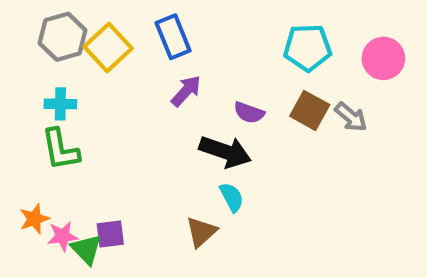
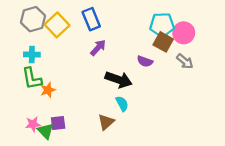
pink circle: (383, 58) -> (184, 33), moved
brown square: (310, 110) -> (163, 42), moved
purple semicircle: (249, 113) -> (145, 61), moved
orange star: (34, 219) -> (48, 90), moved

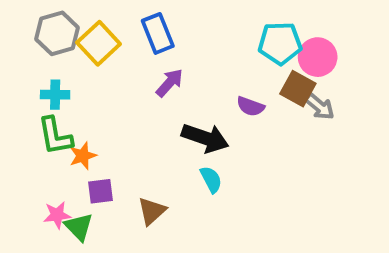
brown square: (163, 42) -> (298, 89), moved
brown triangle: (106, 122) -> (152, 211), moved
purple square: (58, 123) -> (100, 191), moved

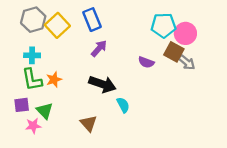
black arrow: (205, 138) -> (102, 84), moved
orange star: (83, 156) -> (54, 80), moved
purple square: (100, 191) -> (22, 105), moved
brown triangle: (152, 211) -> (89, 123), turned -30
green triangle: (79, 227) -> (45, 111), moved

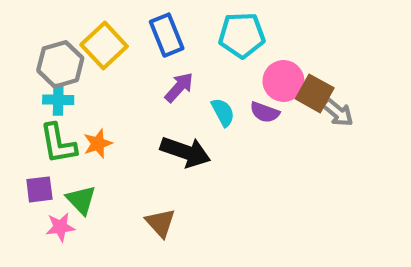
gray hexagon: (33, 20) -> (60, 64), moved
cyan pentagon: (164, 25) -> (242, 35), moved
pink circle: (185, 33) -> (283, 81), moved
cyan semicircle: (123, 105) -> (223, 112), moved

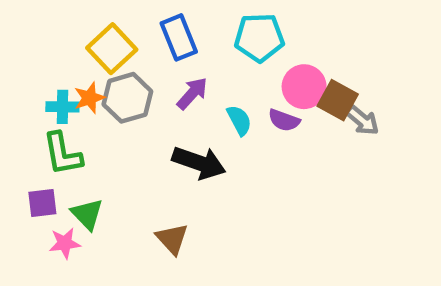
gray hexagon: (60, 64) -> (127, 98), moved
orange star: (98, 144) -> (89, 98), moved

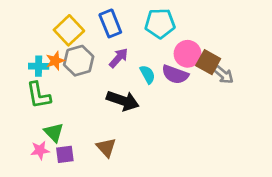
purple semicircle: (284, 120) -> (175, 74), size x1.4
purple square: (42, 203) -> (65, 154), moved

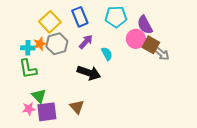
purple semicircle: (175, 74) -> (145, 25), moved, turned 42
purple square: (65, 154) -> (47, 112), size x1.5

